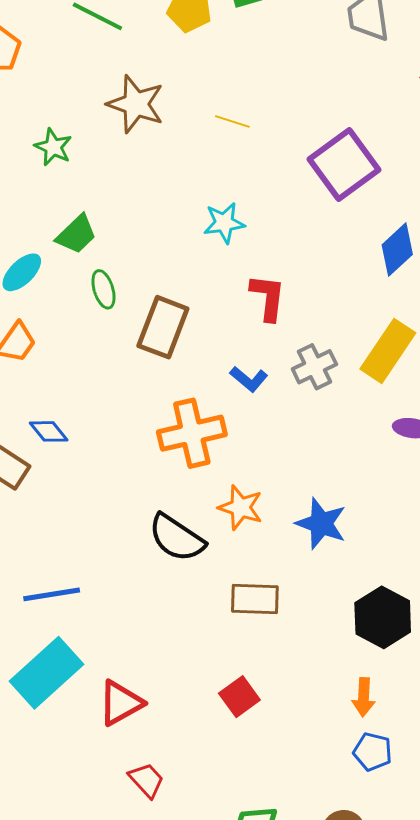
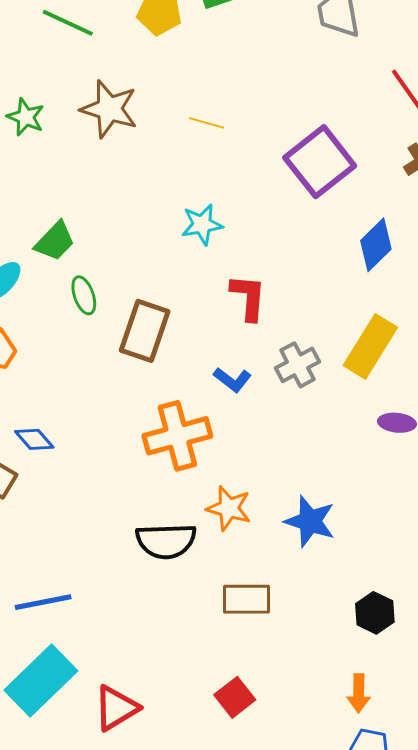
green star: (53, 147) -> (26, 117), moved
black semicircle: (177, 538) -> (166, 541), turned -34
black hexagon: (383, 617) -> (375, 613), size x0.7

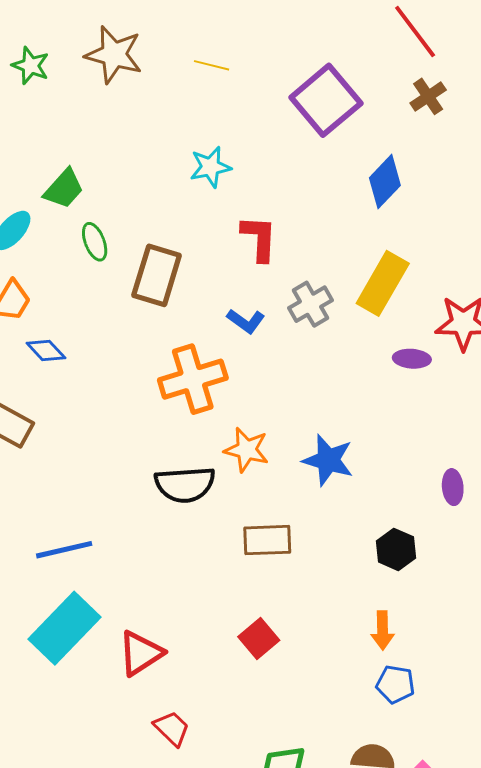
blue diamond: (34, 439) -> (46, 351), moved

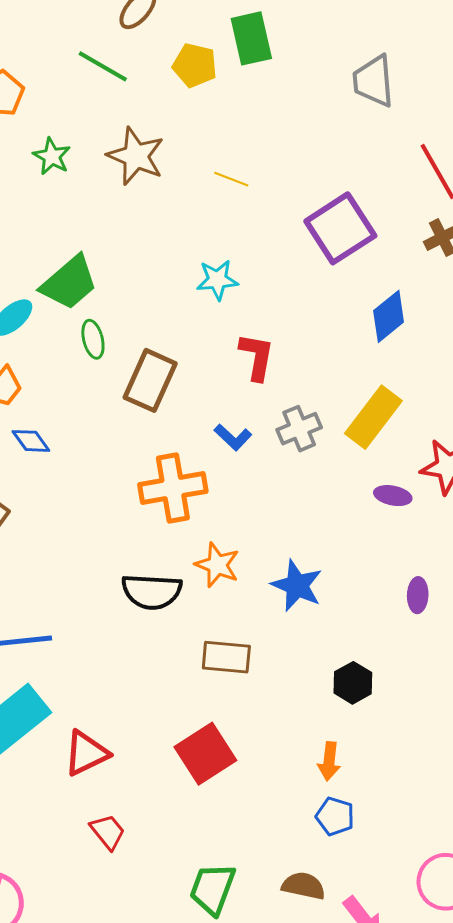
green trapezoid: (64, 189) -> (69, 283), size x1.4
purple ellipse: (453, 487) -> (418, 595), moved
red square: (259, 639) -> (205, 754), size x1.5

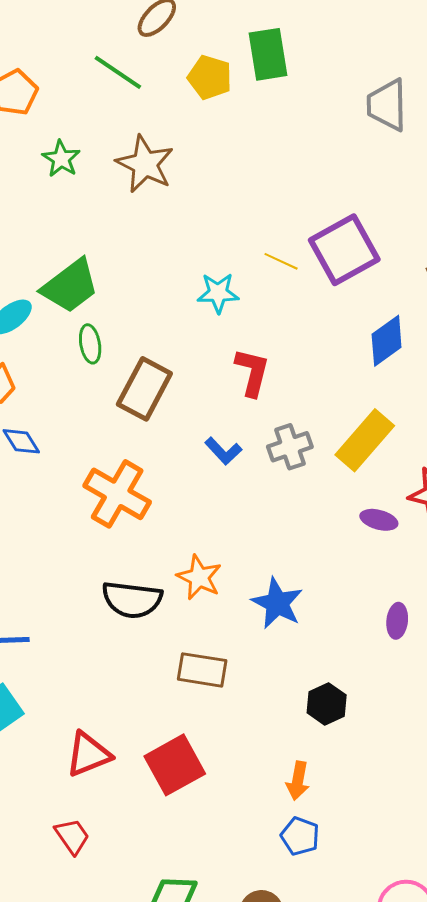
yellow line: (231, 179) -> (281, 261), moved
orange cross: (173, 488) -> (117, 494), moved, turned 36
red triangle: (86, 753) -> (88, 754), moved

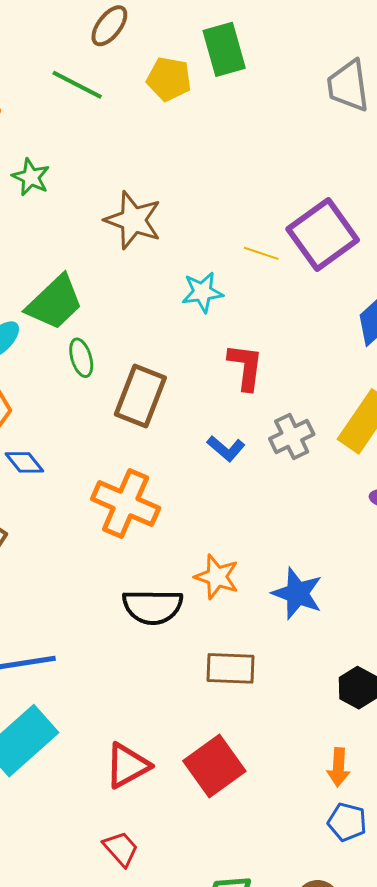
brown star: (145, 164) -> (133, 220), moved

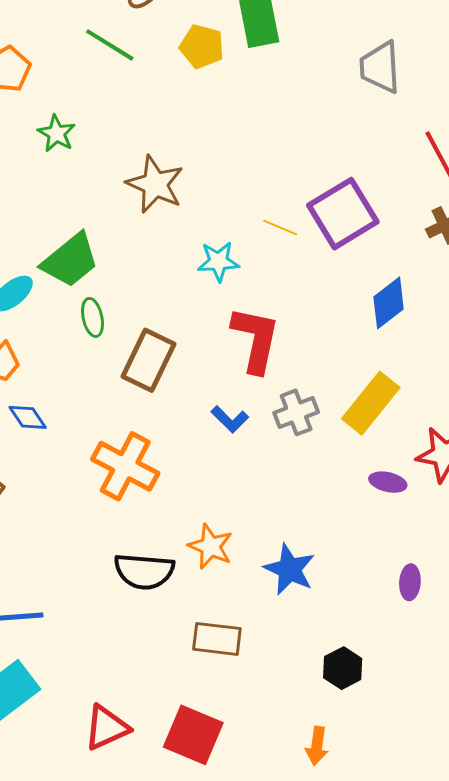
red L-shape: (246, 367) -> (256, 339), size x1.4
red square: (214, 766) -> (193, 735), turned -36

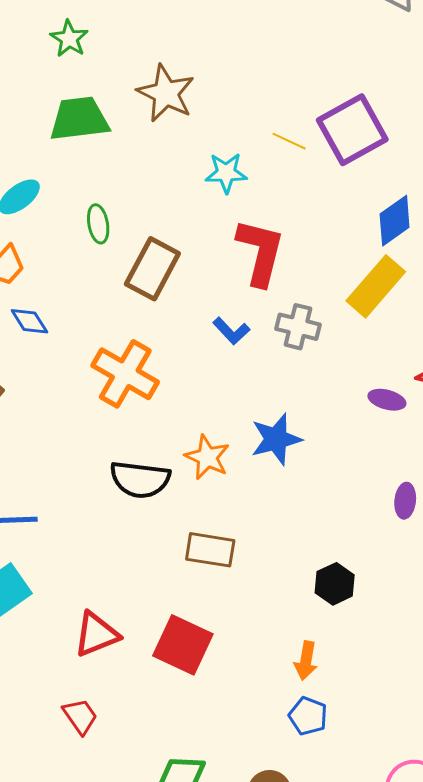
green trapezoid: (70, 260) -> (79, 119), moved, turned -150
yellow rectangle: (371, 403) -> (376, 286), moved
gray cross: (296, 412) -> (298, 327), turned 33
blue star: (289, 569) -> (276, 439), moved, turned 30

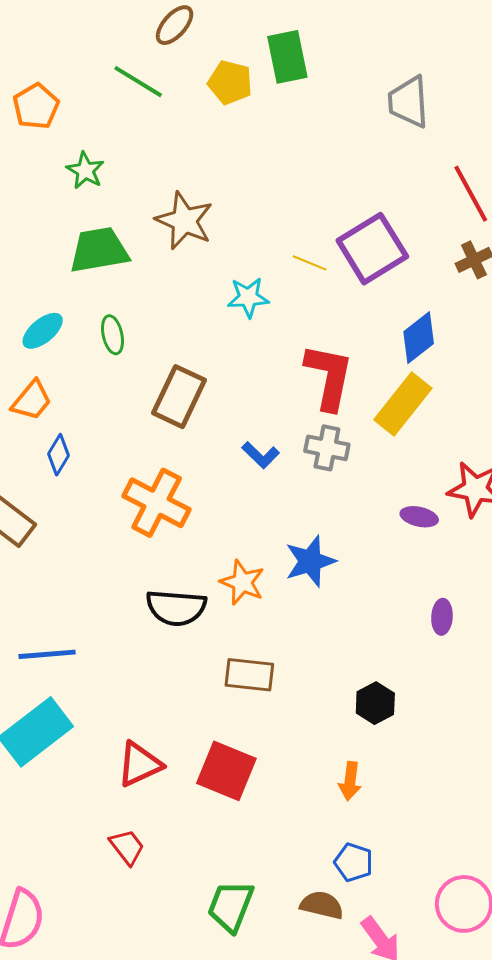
green ellipse: (98, 224) -> (113, 335), moved
red L-shape: (260, 252) -> (329, 377), moved
blue diamond: (29, 321) -> (58, 455), turned 66
blue pentagon: (308, 716) -> (354, 862), moved

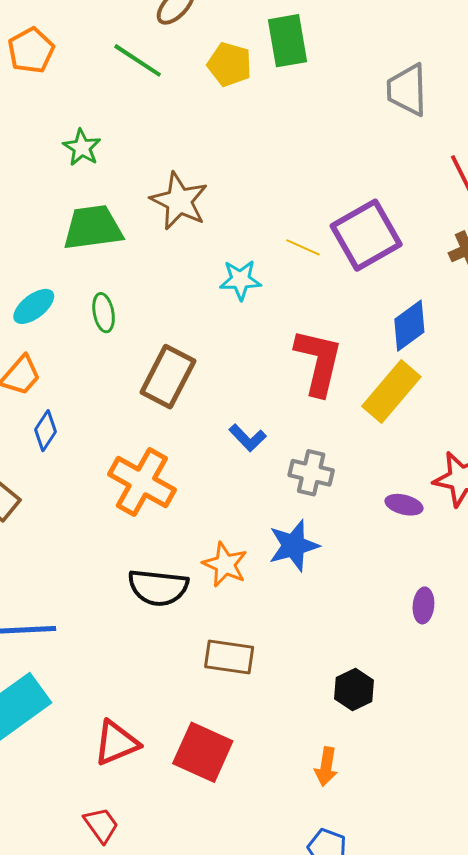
orange pentagon: (36, 106) -> (31, 50), moved
gray cross: (327, 448) -> (311, 473), moved

